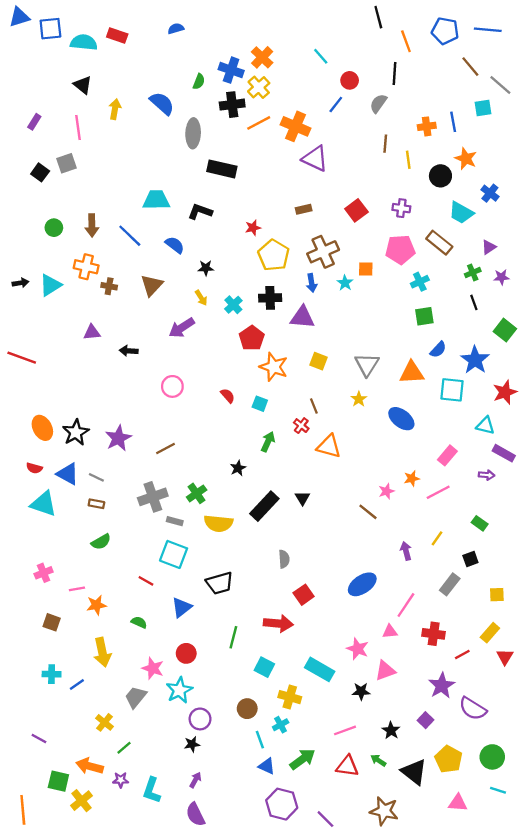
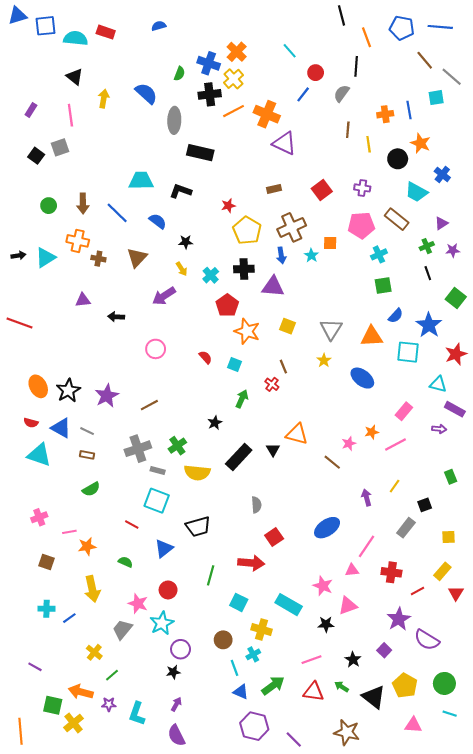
orange triangle: (329, 446) -> (297, 434), moved
green rectangle: (480, 523) -> (451, 477), moved, turned 32

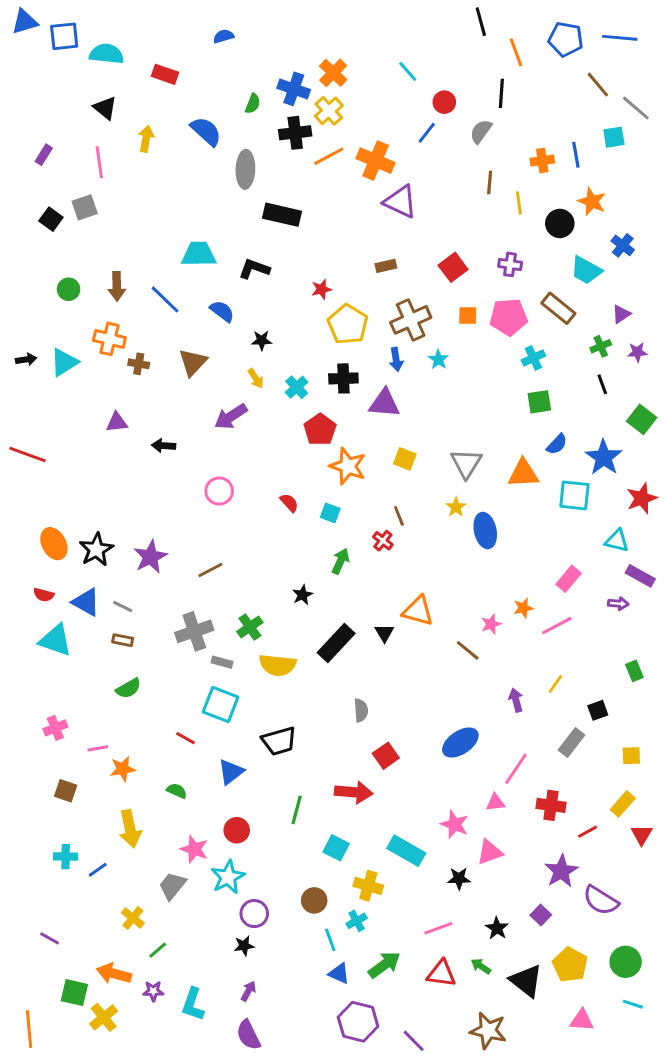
red rectangle: (106, 32) -> (165, 74), moved
orange square: (330, 243) -> (468, 316), moved
blue ellipse: (362, 378) -> (485, 530), moved, turned 40

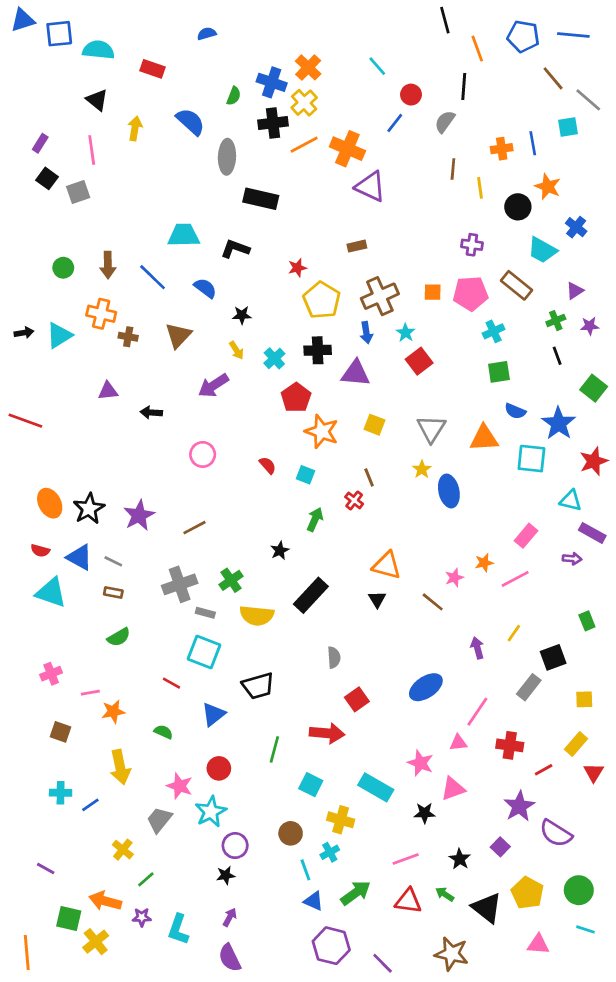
black square: (51, 219) -> (47, 178), moved
red square: (453, 267) -> (419, 361), moved
blue semicircle: (557, 444) -> (515, 411), turned 70
black triangle: (384, 633) -> (377, 599), moved
black square: (598, 710) -> (553, 657), size x1.4

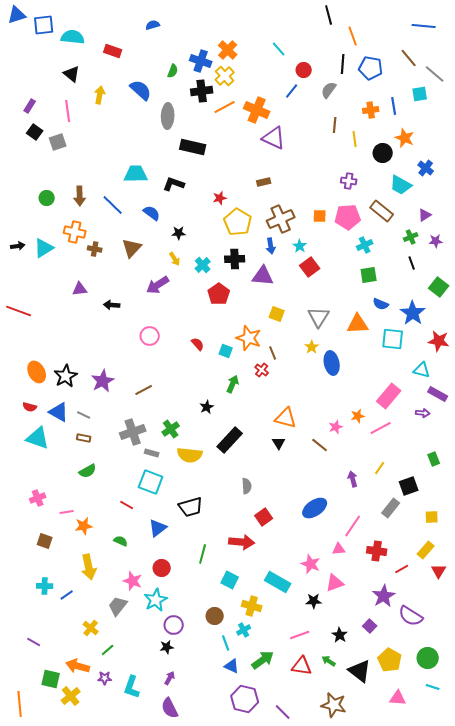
blue pentagon: (523, 36) -> (371, 68), moved
orange star: (322, 431) -> (249, 338), moved
red star: (594, 461) -> (439, 341), turned 30
pink rectangle: (526, 536) -> (389, 396), size x1.4

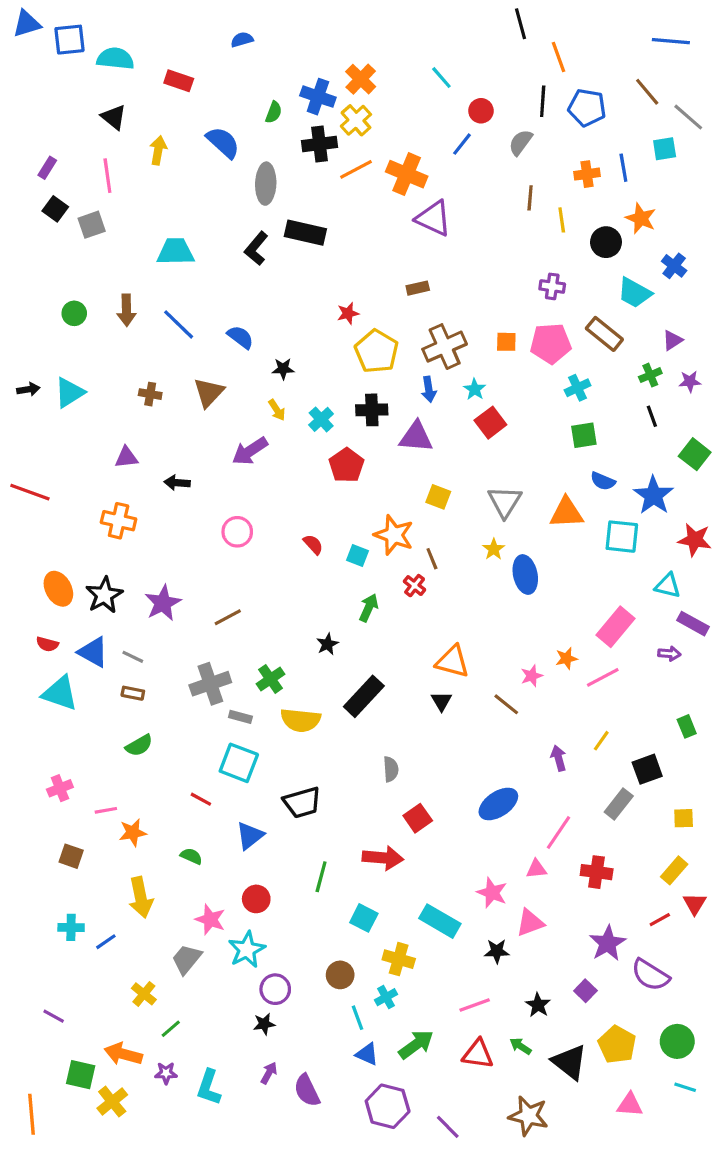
cyan trapezoid: (136, 174) -> (176, 252), moved
black L-shape: (174, 184) -> (256, 248), moved, turned -70
orange cross: (75, 232) -> (119, 521), moved
red line: (402, 569) -> (660, 920), moved
purple semicircle: (170, 708) -> (307, 1090), moved

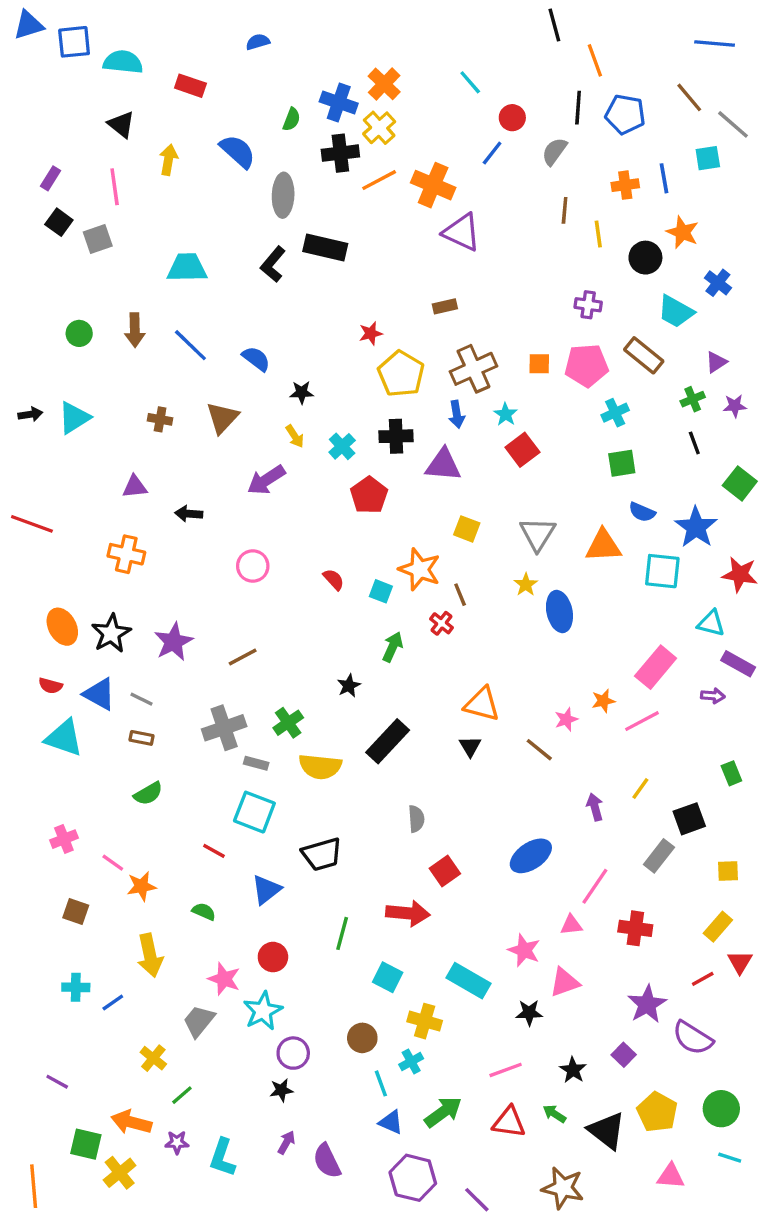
pink line: (106, 810) -> (113, 863), turned 45

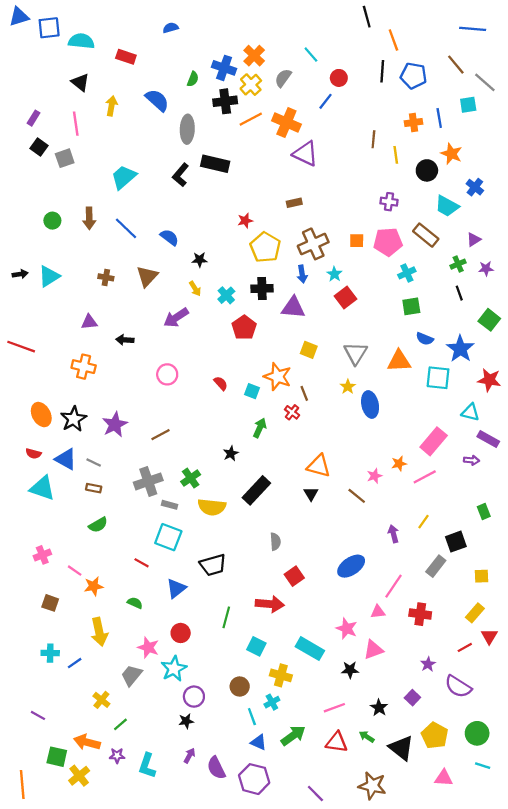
gray semicircle: (554, 151) -> (283, 78), moved
cyan trapezoid: (187, 268) -> (124, 177), turned -40
purple star: (647, 1004) -> (428, 664), size x0.6
purple hexagon: (413, 1178) -> (254, 779), moved

